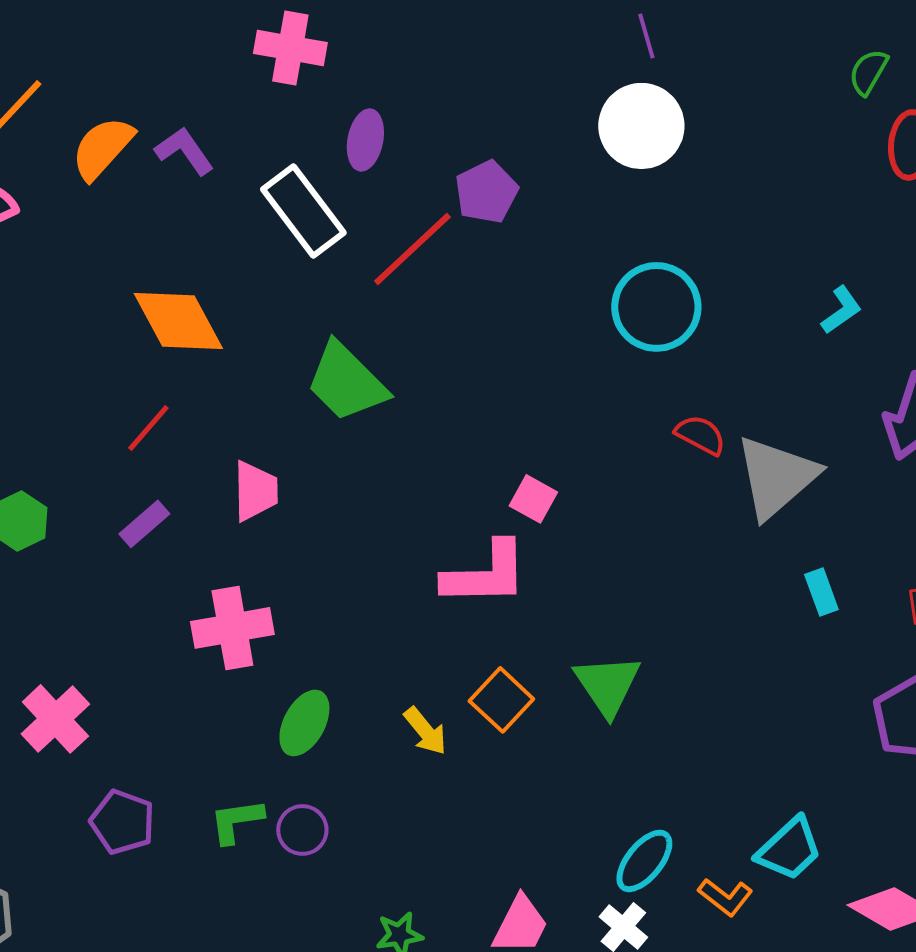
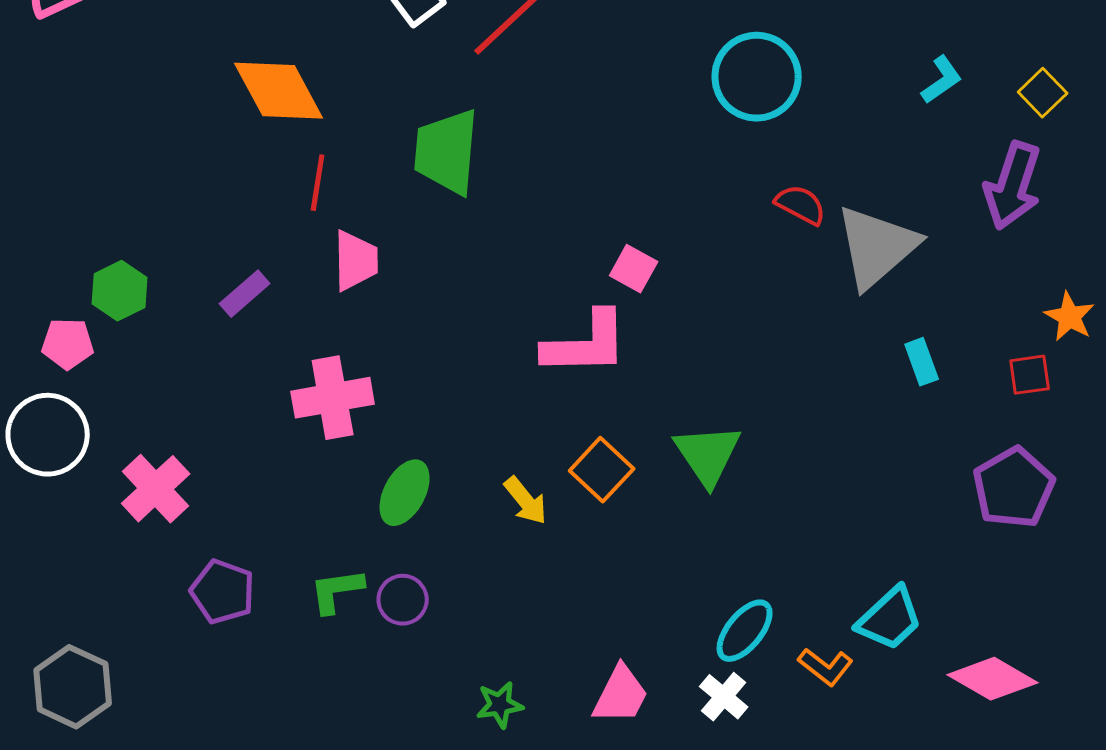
green trapezoid: (346, 382) -> (447, 152), turned 50
red line: (148, 428) -> (318, 183), moved, turned -32

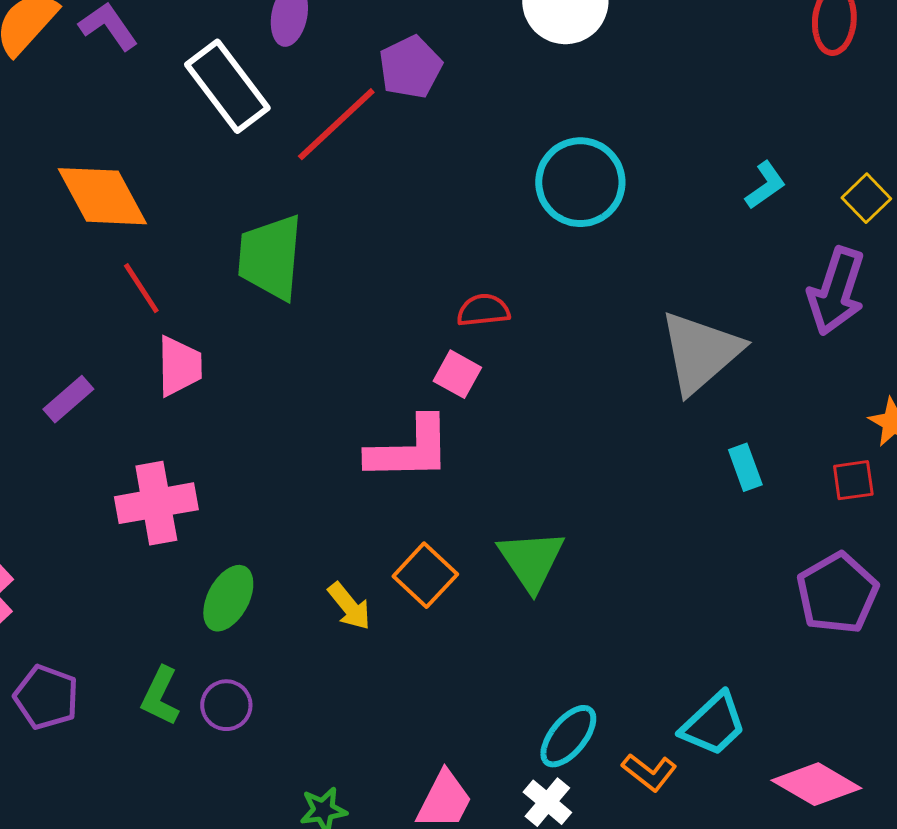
red line: (318, 183) -> (141, 288), turned -42
red semicircle: (801, 205) -> (483, 310), moved, turned -34
green L-shape: (337, 591) -> (160, 696), turned -56

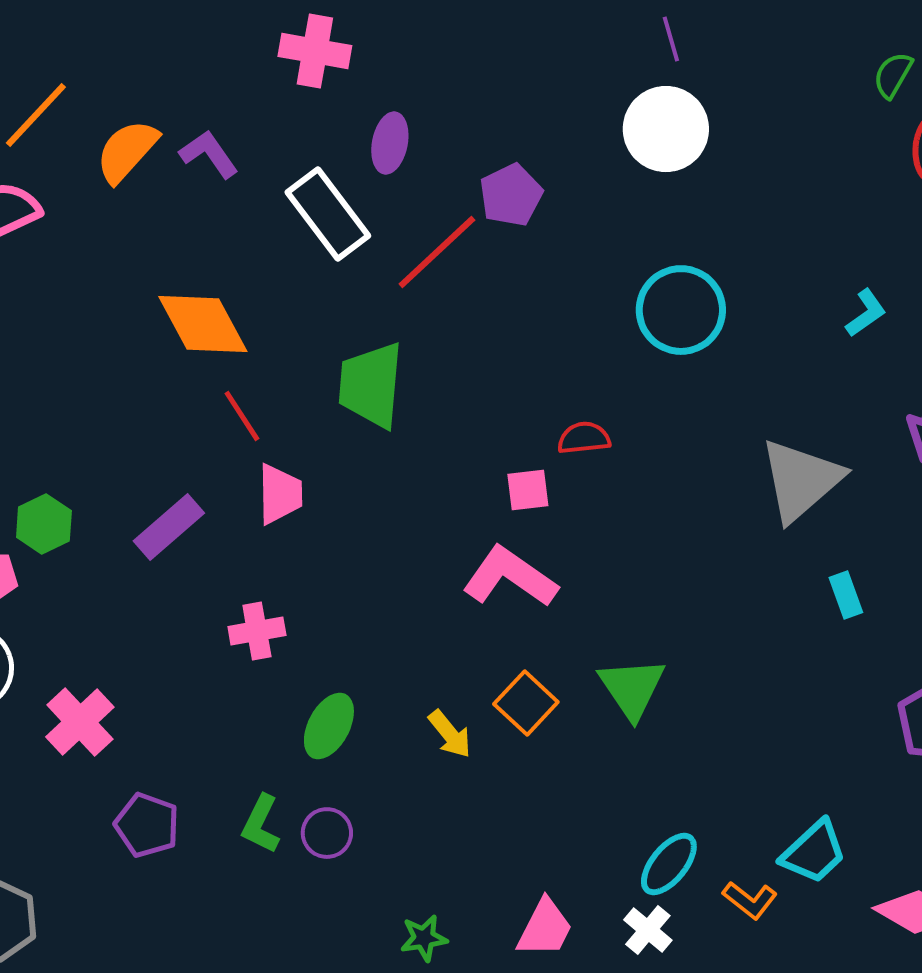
pink square: (457, 374) -> (528, 490), moved, turned -36
purple rectangle: (68, 399) -> (169, 527), size x1.4
pink L-shape: (409, 449) -> (510, 577), turned -144
pink cross: (156, 503) -> (257, 631), size x0.7

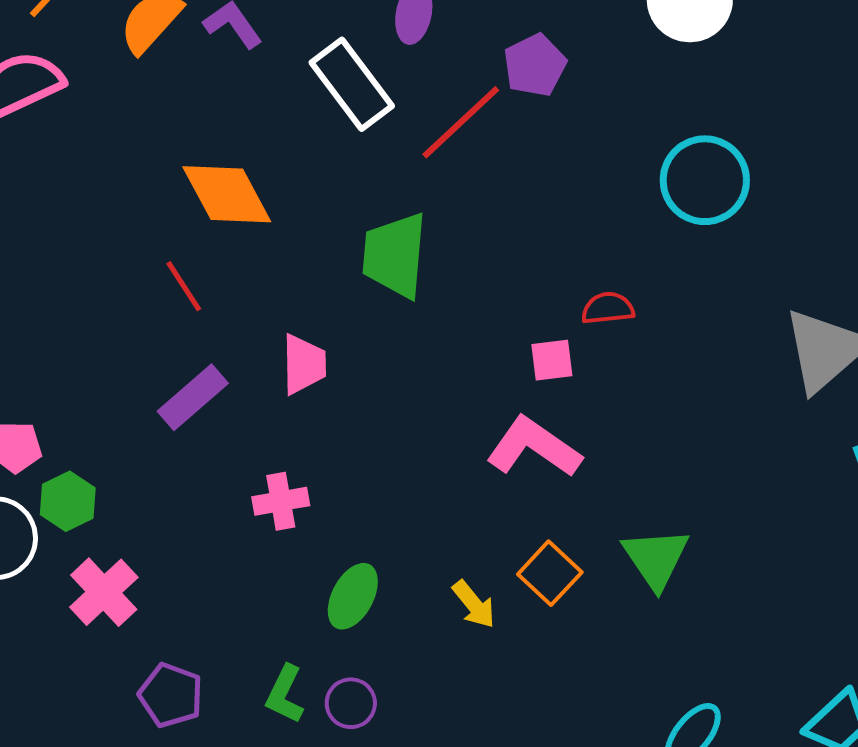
red line: (242, 416) -> (184, 286), moved
green hexagon: (44, 524) -> (68, 501), moved

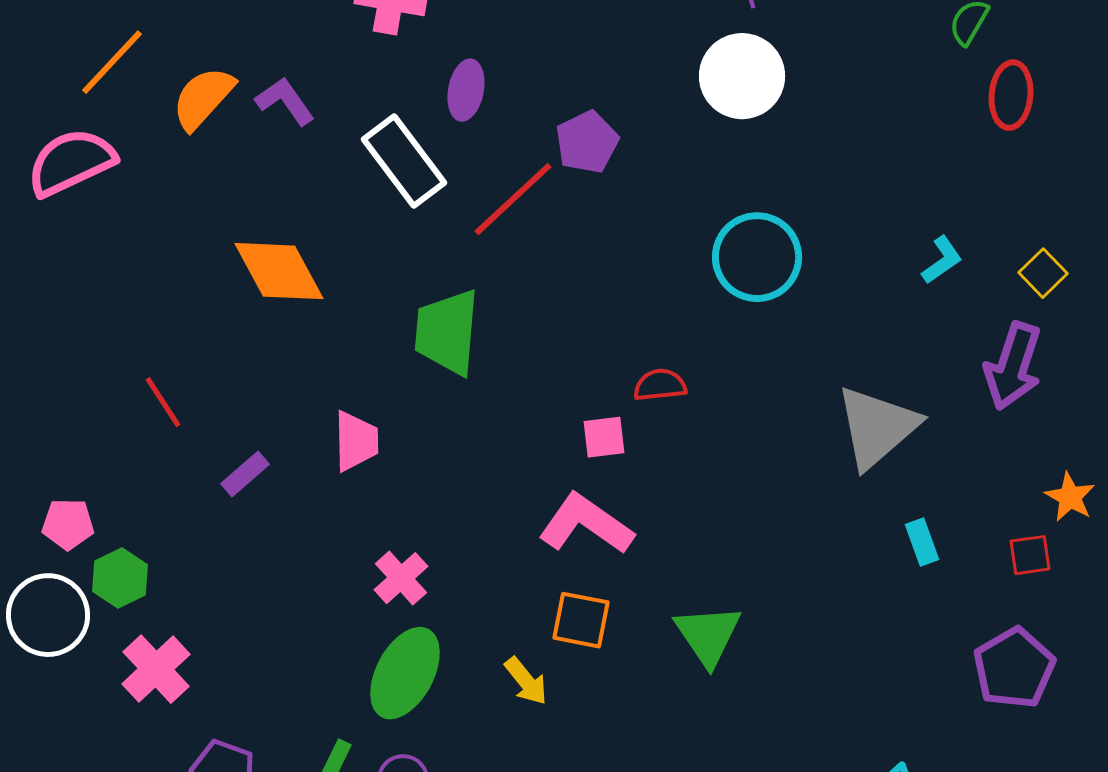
red line: (184, 286) -> (163, 402), moved
purple rectangle: (193, 397) -> (245, 474), size x0.7
pink cross: (281, 501) -> (401, 578), moved, turned -32
orange square: (550, 573) -> (581, 620), moved, turned -32
green ellipse: (353, 596) -> (405, 673), size x1.4

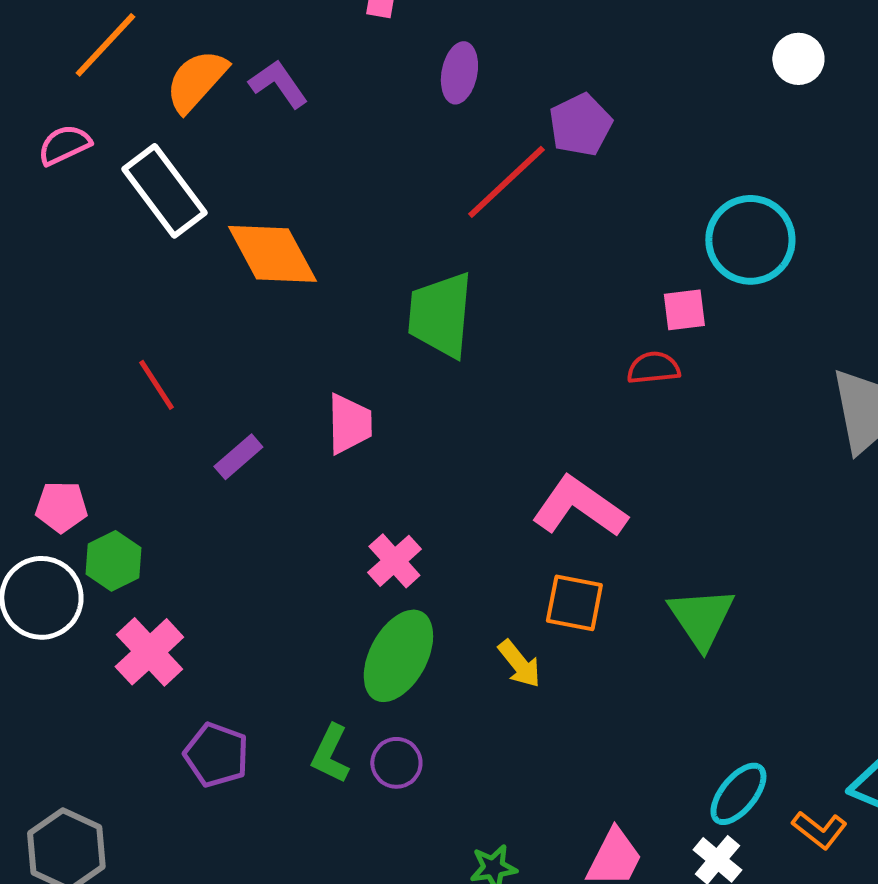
white circle: (742, 76) -> (798, 59), moved, size x0.6
white rectangle: (404, 161) -> (164, 191), moved
pink semicircle: (71, 162) -> (64, 145), size x0.6
pink square: (604, 437) -> (684, 310), moved

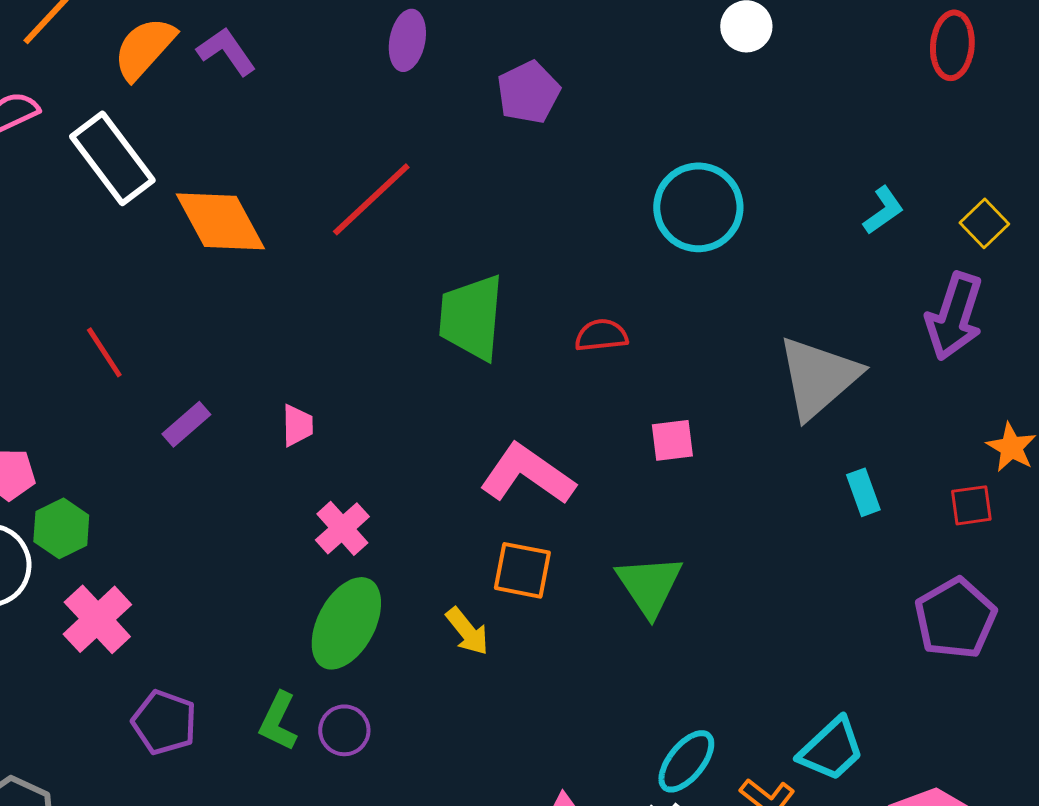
red line: (506, 182) -> (371, 199), moved
pink square: (684, 310) -> (672, 440), moved
green trapezoid: (440, 315) -> (471, 317), moved
pink trapezoid: (349, 424) -> (297, 425), moved, size x0.7

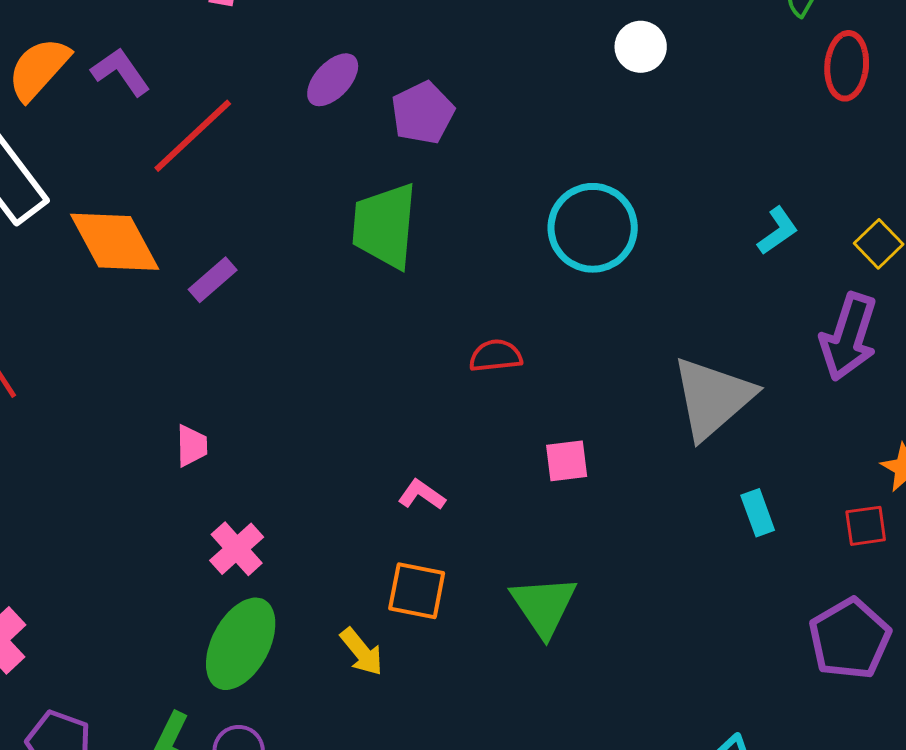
purple ellipse: (407, 40) -> (333, 80), moved, turned 32
red line: (371, 199) -> (193, 136), moved
green trapezoid: (471, 317) -> (385, 226), moved
purple rectangle: (186, 424) -> (213, 280), moved
pink L-shape: (527, 474) -> (422, 495), size x0.5

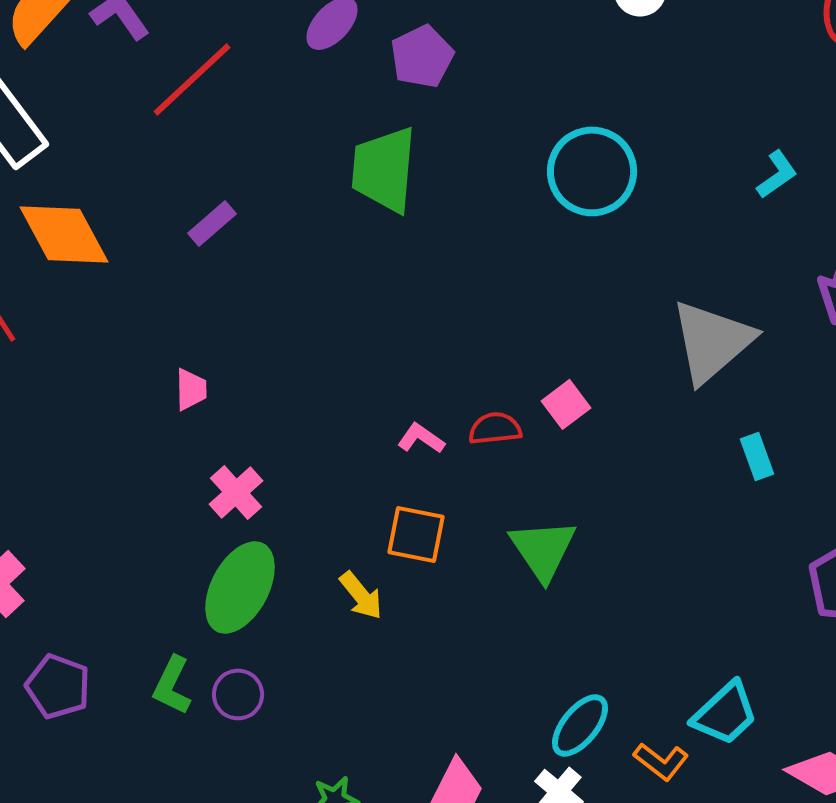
orange diamond: (115, 242) -> (64, 234), moved
red semicircle: (496, 356) -> (495, 428), moved
pink square: (567, 461) -> (566, 404), turned -30

